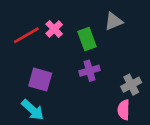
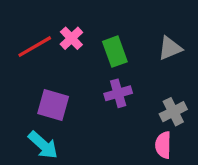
gray triangle: (114, 21) -> (170, 48), moved

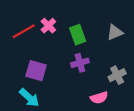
pink semicircle: (163, 145) -> (99, 98), moved, turned -108

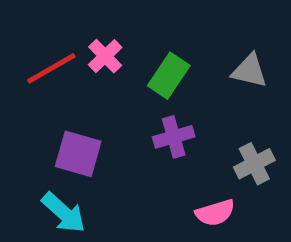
gray triangle: (115, 32) -> (249, 71), turned 36
green rectangle: (78, 35) -> (169, 76), turned 54

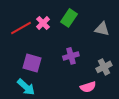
green rectangle: (169, 76) -> (69, 18), moved

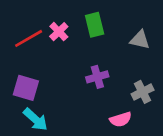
green rectangle: (69, 18) -> (95, 25), turned -48
purple square: (32, 63) -> (26, 88), moved

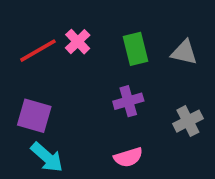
green rectangle: (95, 25) -> (135, 49), moved
pink semicircle: (121, 119) -> (128, 157), moved

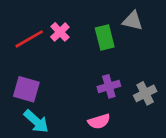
gray triangle: (184, 52) -> (133, 21), moved
purple cross: (128, 101) -> (109, 86), moved

